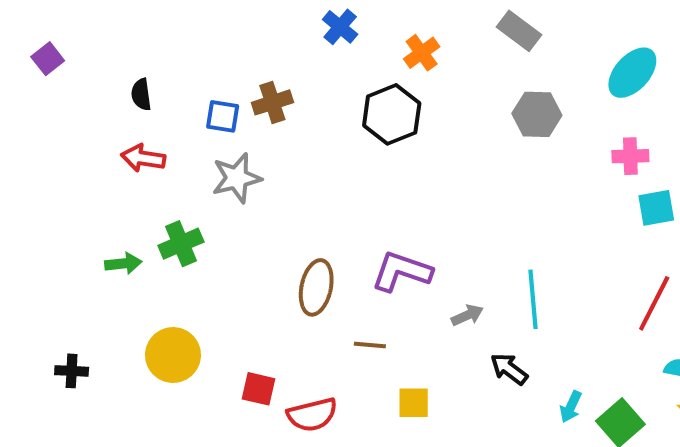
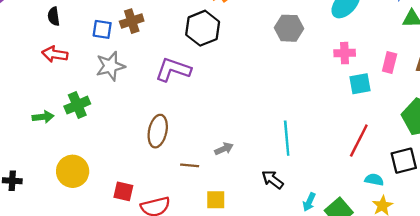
purple L-shape: (402, 271) -> (173, 70), moved
gray arrow: (467, 315) -> (224, 149), moved

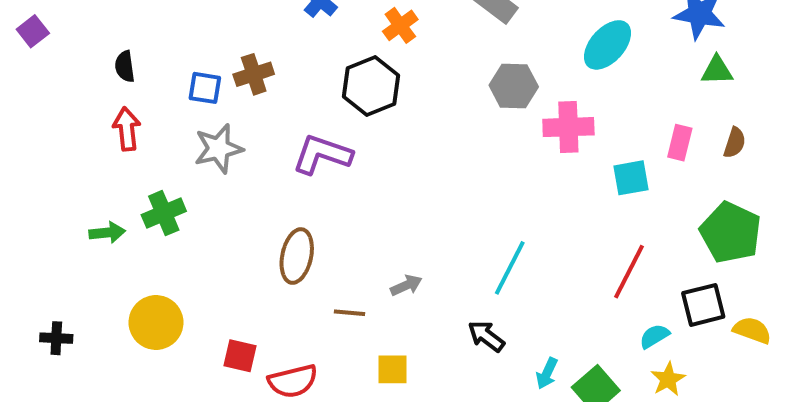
pink cross: (345, 53) -> (568, 127), moved, size x1.4
red arrow: (55, 54) -> (127, 129), turned 75
cyan line: (287, 138) -> (510, 268), turned 32
cyan semicircle: (374, 180) -> (654, 336), turned -42

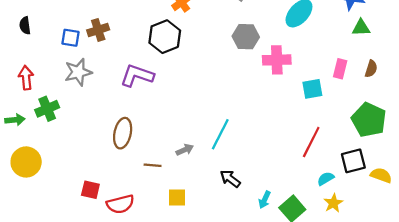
red arrow: (127, 129) -> (26, 78), moved
cyan line: (510, 268) -> (220, 134), moved
yellow circle: (156, 322) -> (26, 162), moved

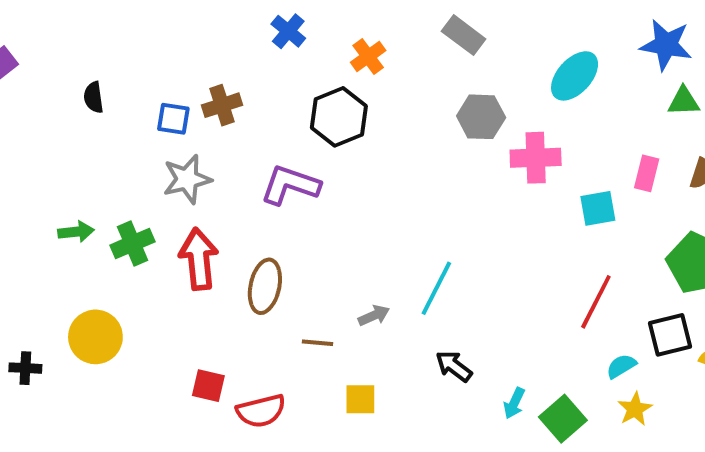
red arrow: (26, 78) -> (199, 259), moved, size x1.4
green arrow: (15, 120) -> (76, 232), moved

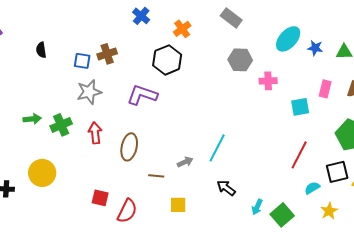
blue star: (666, 45) -> (315, 48), moved, size x0.6
pink cross: (536, 158) -> (268, 81), size x0.7
red arrow: (199, 259) -> (95, 133), size x0.7
yellow star: (635, 409) -> (329, 211), moved
red semicircle: (261, 411) -> (127, 211), turned -50

